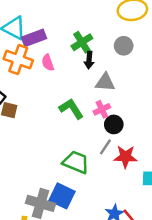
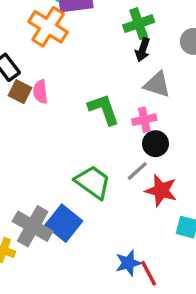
pink semicircle: (48, 63) -> (40, 92), moved

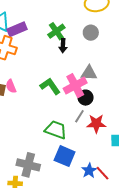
gray triangle: (157, 84) -> (89, 73), moved
pink cross: (144, 120) -> (75, 86), size x1.6
blue square: (64, 223) -> (65, 156), moved

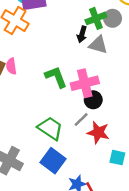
green cross: (56, 31) -> (96, 18), moved
gray circle: (91, 33) -> (113, 18), moved
gray triangle: (89, 73) -> (98, 45), moved

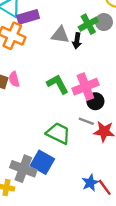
gray triangle: (98, 45) -> (60, 35), moved
gray line: (81, 119) -> (86, 121), turned 72
blue square: (53, 161) -> (42, 162), moved

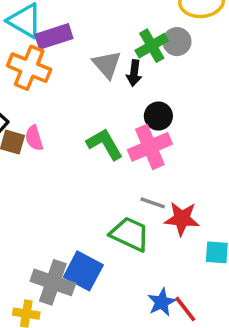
gray triangle: (60, 35) -> (107, 64), turned 42
black circle: (95, 101) -> (158, 116), moved
green trapezoid: (58, 133) -> (130, 234), moved

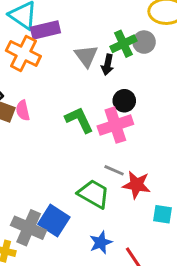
blue star: (162, 302) -> (101, 243), moved

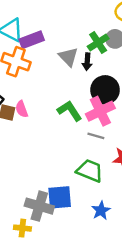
black circle: (124, 101) -> (105, 90), size x1.5
gray line: (114, 170) -> (96, 136), moved
blue square: (54, 221) -> (60, 197), turned -30

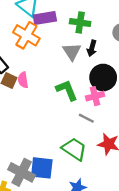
green cross: (98, 43) -> (80, 23), moved, turned 30
gray triangle: (68, 57) -> (72, 52), moved
pink cross: (100, 111) -> (95, 96), size x0.7

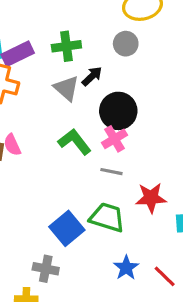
black arrow: (92, 48) -> (92, 76), turned -133
blue square: (42, 168) -> (67, 228), moved, turned -30
gray cross: (22, 172) -> (46, 269), size x0.7

